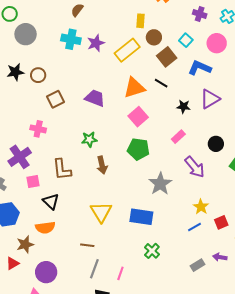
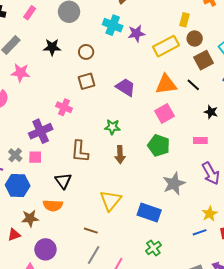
brown circle: (38, 75) -> (86, 52), moved
pink rectangle: (178, 137) -> (200, 141), turned 32
pink square: (33, 181) -> (35, 157), moved

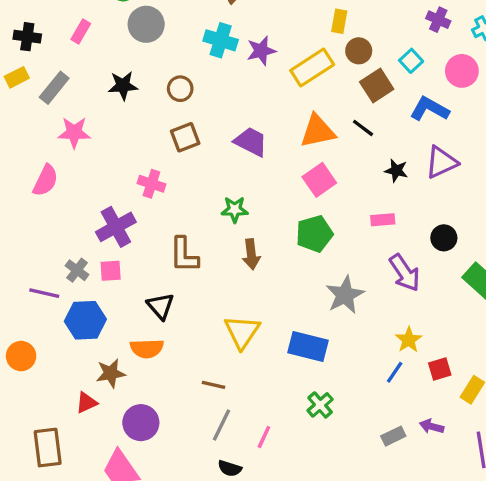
green pentagon: (159, 145) -> (314, 234), turned -30
blue line: (200, 232) -> (395, 372), turned -32

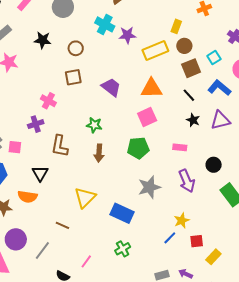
black line: (363, 128) -> (189, 95), moved
purple cross: (116, 227) -> (36, 124), moved, size x0.7
gray line: (222, 425) -> (42, 251), moved

